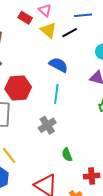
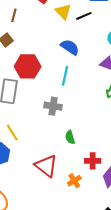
gray cross: (47, 125) -> (53, 106), turned 36

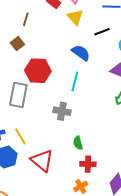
black line: (84, 16) -> (102, 32), moved
red cross: (93, 161) -> (88, 164), moved
red triangle: (46, 166) -> (42, 161), moved

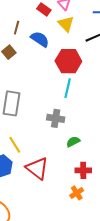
blue semicircle: (81, 53) -> (40, 39), moved
red hexagon: (38, 71) -> (68, 61), moved
green semicircle: (78, 143) -> (73, 142), moved, turned 80

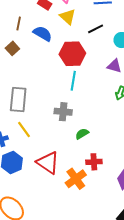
yellow line: (15, 145) -> (24, 129), moved
orange cross: (77, 193) -> (76, 179), moved, size x1.5

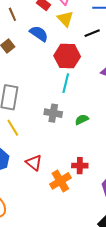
brown line: (19, 23) -> (12, 14), moved, turned -40
green semicircle: (82, 134) -> (82, 120), moved
red triangle: (48, 163) -> (34, 163), size x0.7

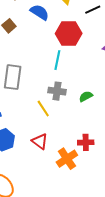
cyan line: (66, 83) -> (57, 60), moved
yellow line: (13, 128) -> (43, 108), moved

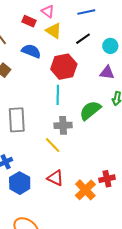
green semicircle: (86, 96) -> (90, 110), moved, size x1.6
red cross: (86, 142) -> (107, 179), moved

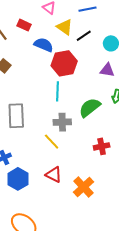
red rectangle: (29, 21) -> (24, 25), moved
yellow triangle: (54, 31) -> (65, 27), moved
blue semicircle: (31, 51) -> (44, 45), moved
red cross: (107, 179) -> (102, 146), moved

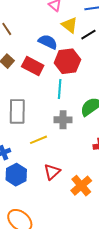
red rectangle: (24, 25) -> (33, 66), moved, size x1.5
yellow line: (52, 142) -> (39, 140), moved, turned -72
red triangle: (54, 175) -> (52, 172), turned 48

